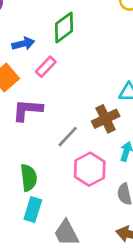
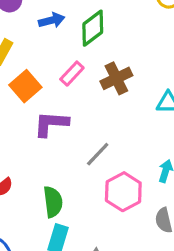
blue arrow: (23, 44) -> (52, 20), moved
brown cross: (106, 119) -> (116, 78), moved

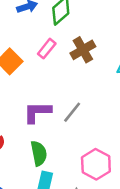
purple L-shape: (51, 124) -> (37, 112), moved
pink hexagon: (123, 192) -> (96, 164), moved

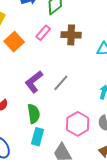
brown cross: (83, 50) -> (71, 35), turned 30
purple L-shape: (37, 112) -> (34, 82), turned -40

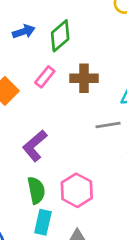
gray line: (61, 83) -> (108, 125), moved, turned 42
pink hexagon: (78, 124) -> (77, 190), moved

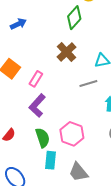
green diamond: (60, 36) -> (74, 18), moved
pink rectangle: (45, 77) -> (36, 79), moved
brown cross: (84, 78) -> (67, 52), turned -36

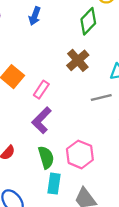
blue arrow: (18, 24) -> (35, 16), moved, turned 133

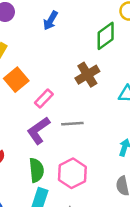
gray line: (101, 98) -> (72, 124), moved

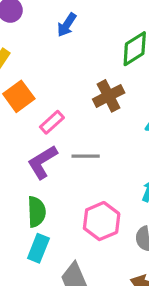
pink hexagon: (72, 173) -> (102, 221), moved

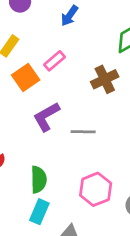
pink rectangle: (52, 122) -> (55, 61), moved
purple L-shape: (42, 162) -> (46, 117), moved

